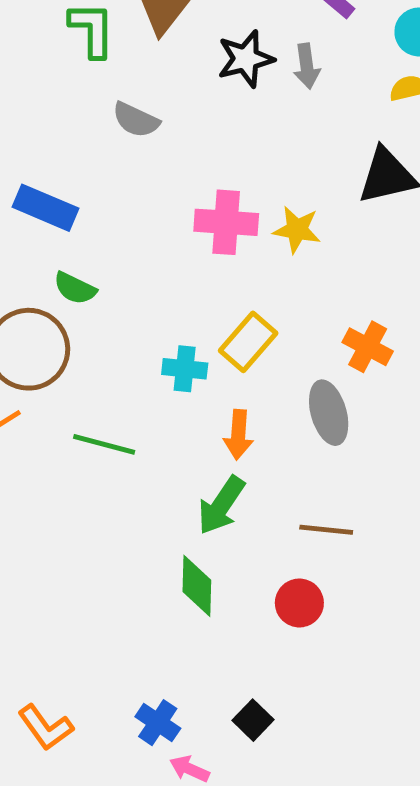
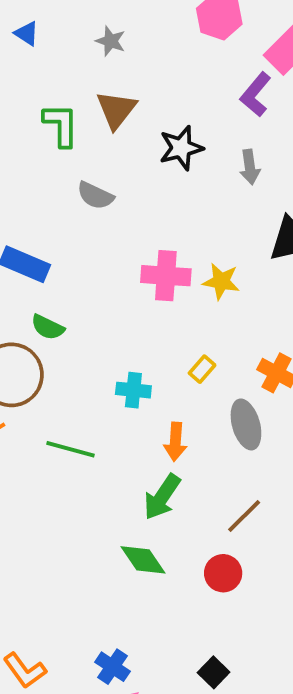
gray arrow: (307, 66) -> (250, 167), moved
yellow rectangle: (248, 342) -> (202, 369), moved, size x0.6
brown line: (326, 530) -> (244, 516), turned -51
green diamond: (197, 586) -> (143, 560), turned -36
black square: (253, 720) -> (214, 672), moved

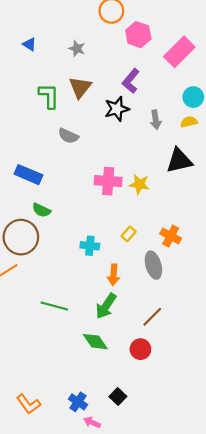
purple L-shape: (256, 94) -> (131, 81), moved
green line: (71, 449) -> (54, 306), moved
black square: (214, 672) -> (118, 397), moved

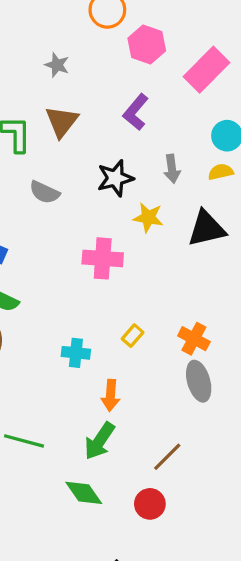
black star: (117, 109) -> (115, 178), moved
yellow star: (139, 184) -> (148, 218), moved
gray ellipse: (153, 265) -> (199, 381), moved

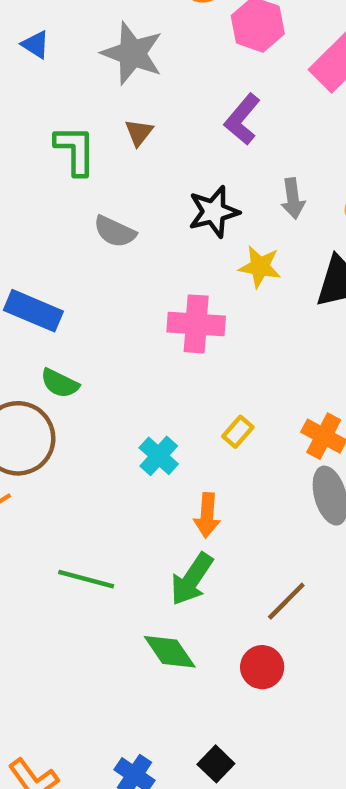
gray star: (57, 65) -> (132, 53), size x1.8
brown triangle: (62, 122) -> (139, 133), size x0.6
cyan cross: (76, 353) -> (159, 456), turned 36

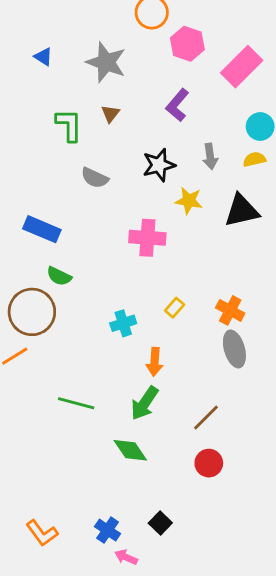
cyan cross: (159, 456) -> (123, 323), turned 30
red circle: (262, 667) -> (209, 463), moved

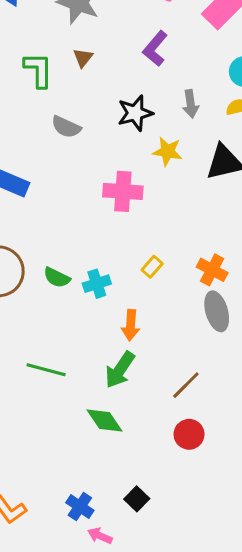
green semicircle: (59, 276) -> (57, 278), moved

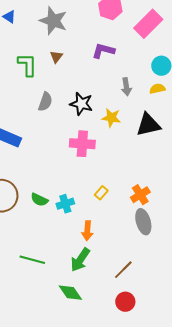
purple L-shape: (155, 48) -> (103, 51), turned 65
black star: (135, 113) -> (81, 104), moved, turned 30
gray semicircle: (66, 127) -> (45, 102), turned -96
orange cross: (212, 270) -> (140, 195), turned 30

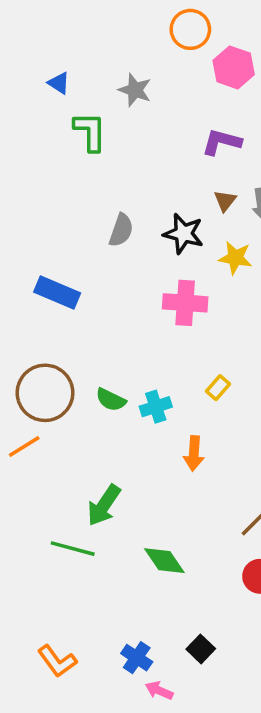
gray star: (53, 21) -> (135, 90), size x0.7
brown triangle: (56, 57) -> (225, 201), moved
green L-shape: (27, 65) -> (90, 132), moved
green line: (32, 260) -> (73, 549), moved
green arrow: (80, 260) -> (104, 505), moved

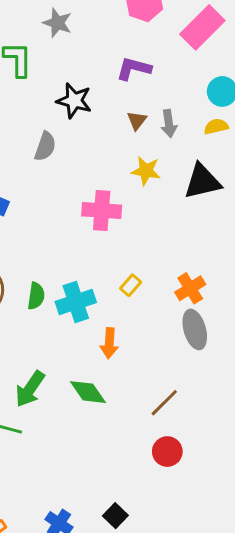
black star: (183, 234) -> (74, 101), moved
green semicircle: (111, 400) -> (36, 296), turned -108
cyan cross: (156, 407) -> (76, 302), size x1.4
green diamond: (164, 561) -> (88, 392), moved

